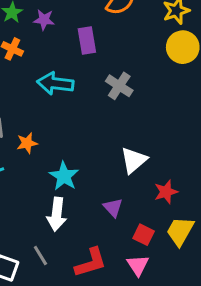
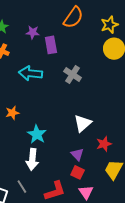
purple star: (44, 20) -> (33, 32), moved
purple triangle: (113, 208) -> (77, 154), moved
red square: (144, 235) -> (78, 172), moved

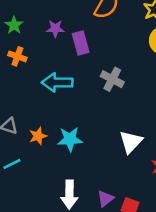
cyan star: (37, 134) -> (70, 139), moved, turned -30
purple triangle: (77, 154) -> (105, 199), moved, turned 40

